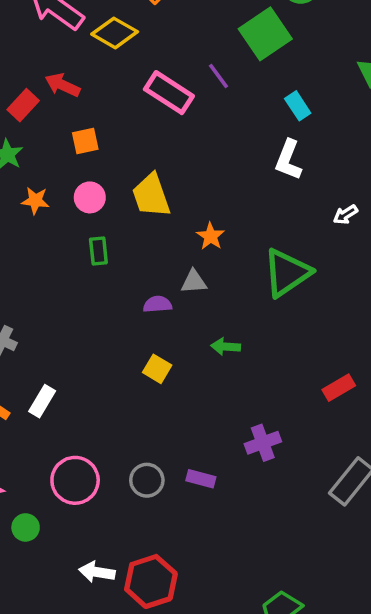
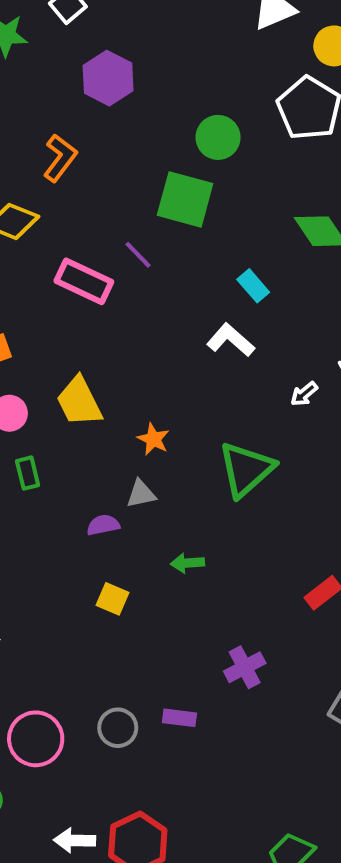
green square: (265, 34) -> (185, 199), turned -33
cyan rectangle: (298, 106) -> (253, 286), moved
white L-shape: (288, 160) -> (231, 340), turned 117

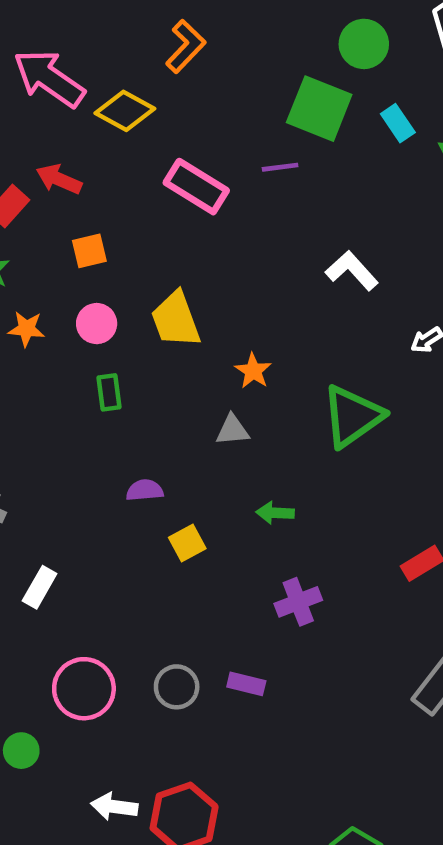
purple line: (138, 255) -> (280, 167), moved, turned -60
cyan rectangle: (253, 286) -> (398, 123), moved
purple semicircle: (103, 525) -> (145, 490), moved
yellow square: (113, 599) -> (187, 543), turned 32
purple cross: (245, 667) -> (298, 602), moved

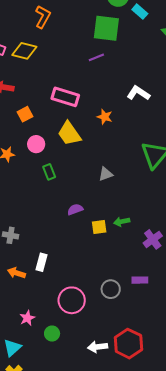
cyan rectangle: (398, 123) -> (140, 12), moved
pink rectangle: (196, 187) -> (65, 97), moved
orange star: (253, 371) -> (105, 117), moved
green arrow: (275, 513) -> (122, 222), moved
yellow square: (187, 543) -> (99, 227), turned 35

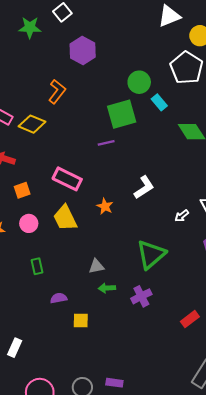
green square: (106, 28) -> (122, 114), turned -32
white L-shape: (138, 93) -> (144, 187), turned 105
green rectangle: (49, 172) -> (37, 266), moved
green arrow: (122, 222) -> (107, 288), moved
purple cross: (153, 239) -> (141, 296), moved

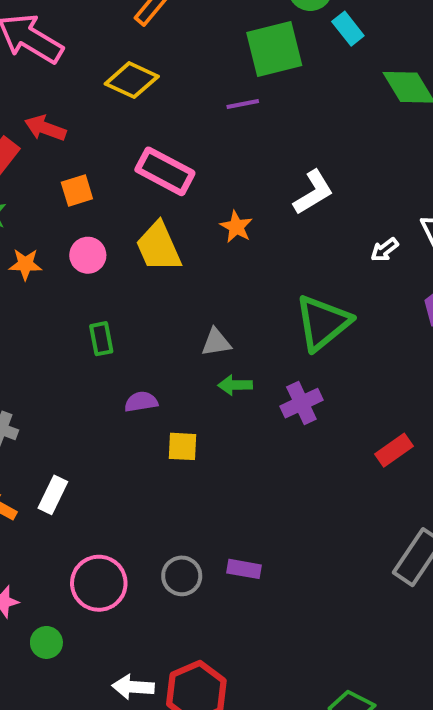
yellow diamond: (32, 124) -> (132, 80), moved

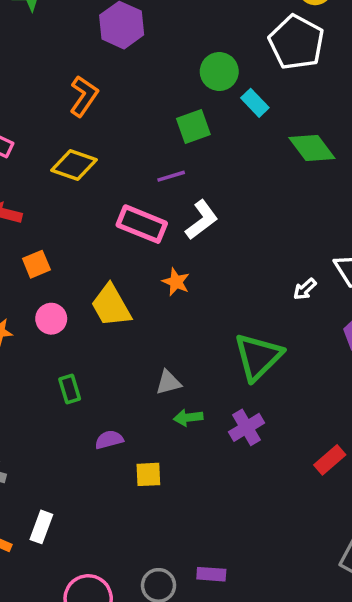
green square: (274, 49) -> (193, 126), size x0.7
pink rectangle: (165, 171) -> (142, 224), moved
white L-shape: (313, 192) -> (202, 220), moved

